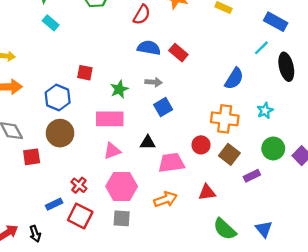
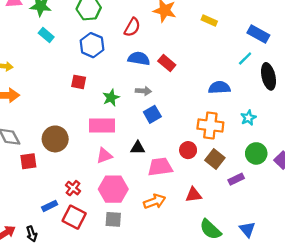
blue semicircle: (234, 79) -> (219, 88), turned -125
blue hexagon: (58, 98) -> (92, 45), moved

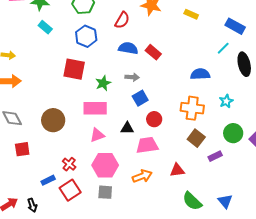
red square: (79, 82) -> (74, 69), size x1.6
red circle: (188, 150) -> (154, 119), moved
red square: (28, 161) -> (22, 149), moved
red square: (74, 217) -> (70, 190), turned 30

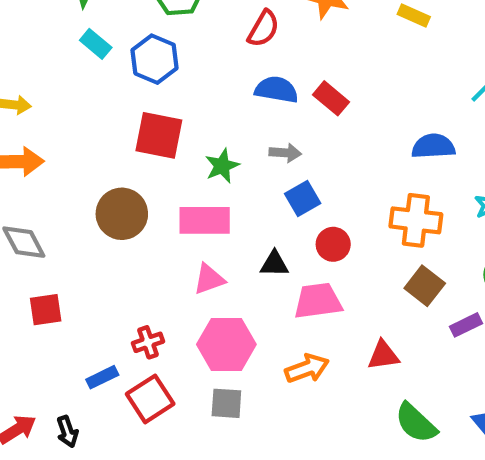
blue hexagon: (86, 36) -> (155, 59), moved
brown circle: (53, 120) -> (122, 214), moved
red cross: (69, 164) -> (148, 342), turned 32

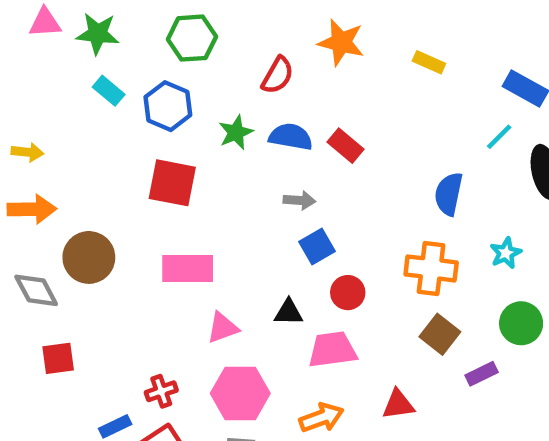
blue semicircle: (433, 146) -> (449, 194), turned -75
green star: (222, 166) -> (236, 132), moved
brown circle: (122, 214) -> (89, 257), moved
pink rectangle: (205, 220) -> (188, 268), moved

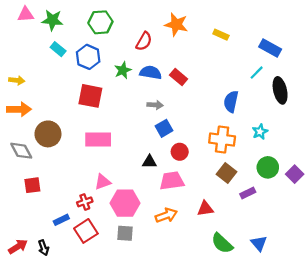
pink triangle: (223, 328) -> (103, 182), moved

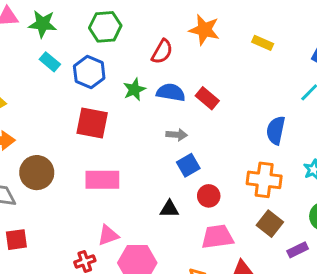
pink trapezoid: (172, 181) -> (217, 237), moved

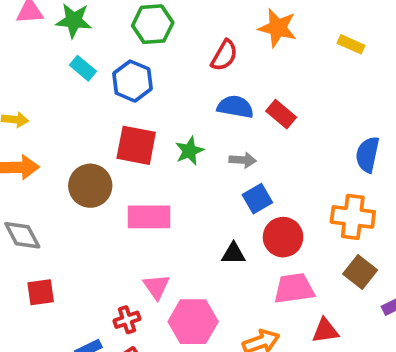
green star: (134, 90) -> (189, 151), moved
brown circle: (37, 173) -> (90, 186), moved
red circle: (209, 196) -> (283, 237), size x1.4
pink triangle: (108, 235) -> (156, 287), turned -45

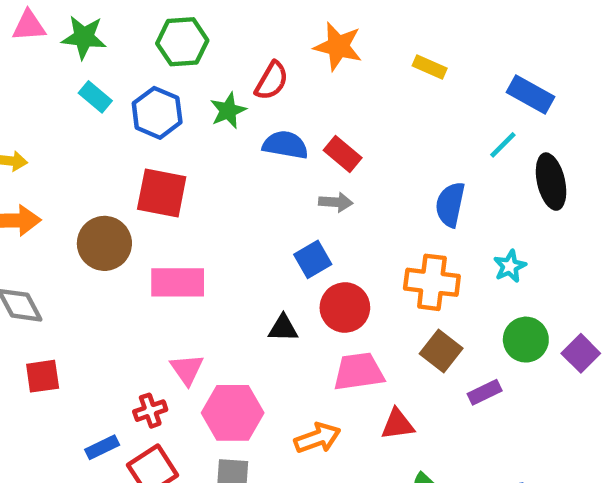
green star: (189, 151) -> (228, 111), moved
gray arrow: (243, 160) -> (336, 202), moved

